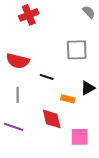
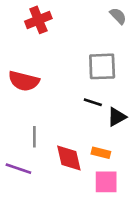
black line: (47, 77) -> (93, 102), moved
gray line: (18, 95) -> (34, 137), moved
orange rectangle: (68, 99) -> (101, 153), moved

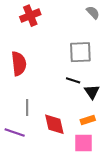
red semicircle: (24, 81) -> (19, 64), turned -110
black triangle: (117, 117) -> (92, 92), turned -35
orange rectangle: (101, 153) -> (88, 120), moved, turned -32

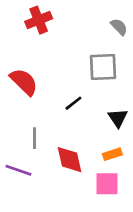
gray semicircle: (93, 12) -> (119, 27), moved
red semicircle: (19, 64) -> (24, 82), turned -40
black line: (73, 80) -> (73, 103), moved, turned -56

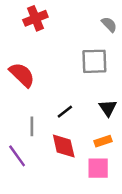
black line: (73, 103) -> (65, 112), moved
purple line: (18, 170) -> (17, 156), turned 35

